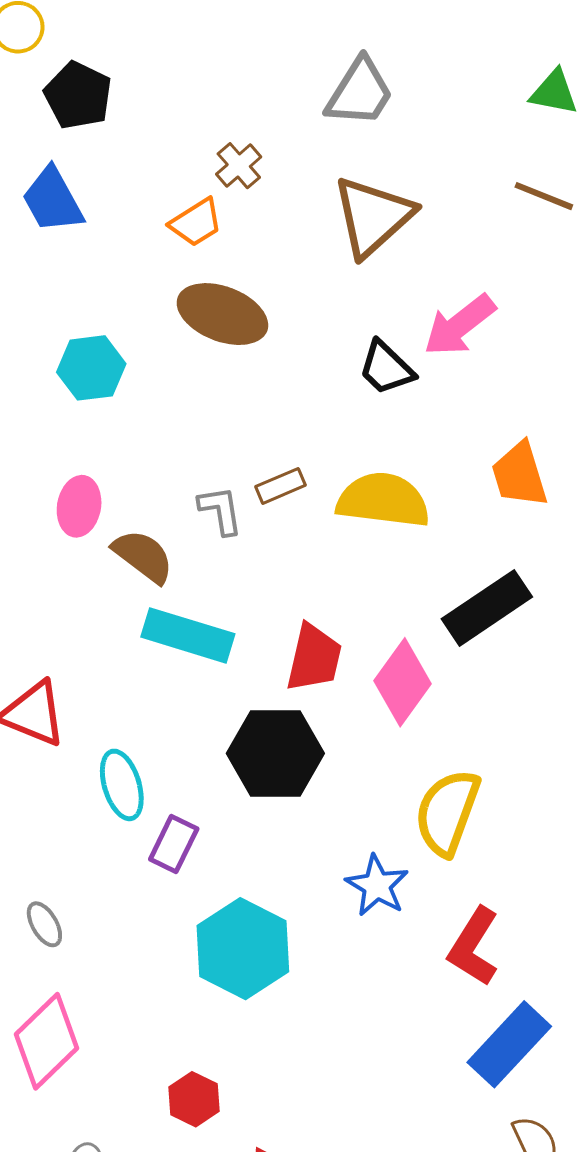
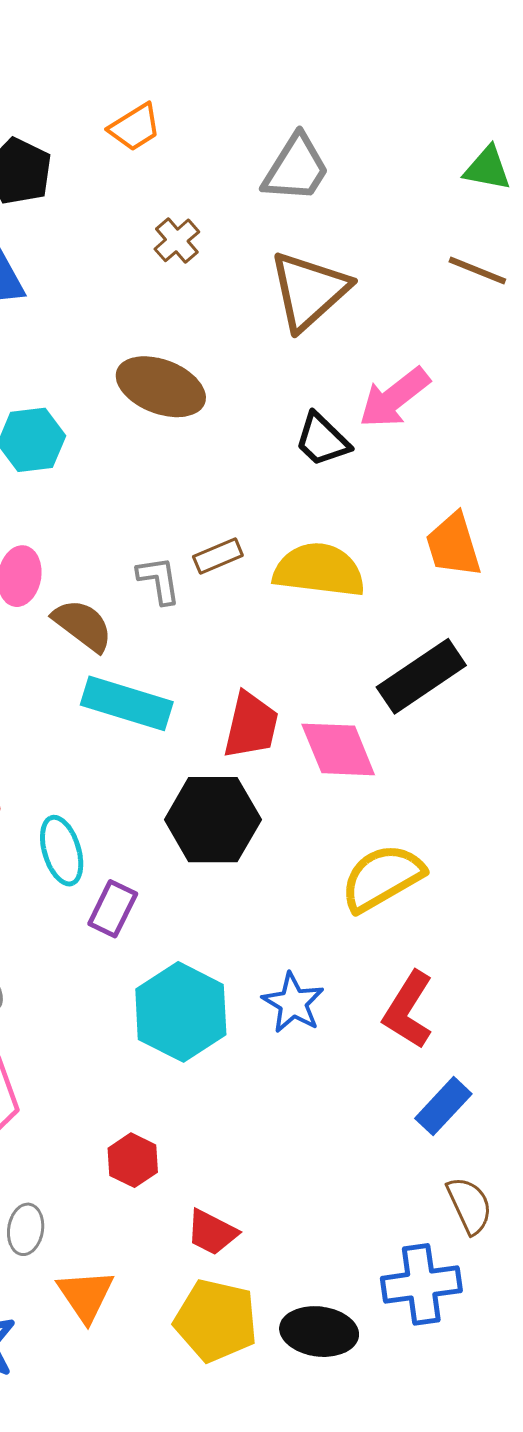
orange trapezoid: (196, 222) -> (135, 127), moved
pink diamond: (402, 682) -> (338, 749), turned -58
yellow semicircle: (447, 812) -> (382, 878), turned 40
blue star: (377, 886) -> (293, 1003), moved
blue rectangle: (509, 1044) -> (443, 1106), size x0.7

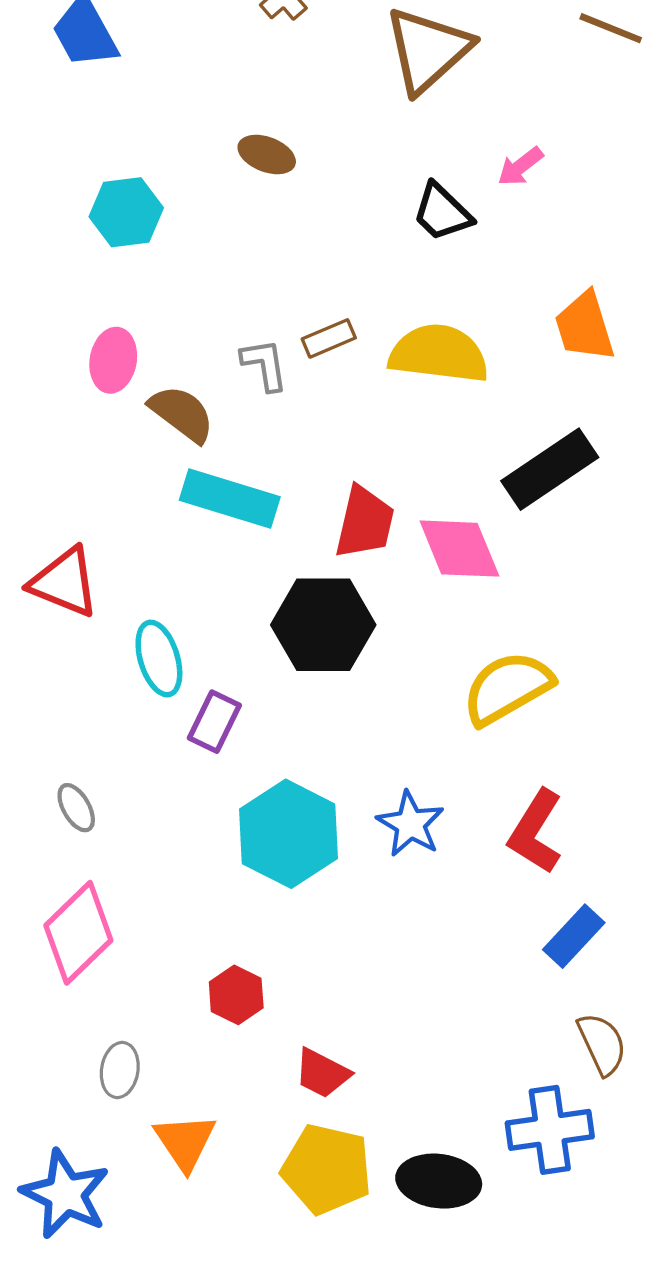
brown ellipse: (161, 387) -> (267, 154), size x0.6
pink arrow: (394, 398) -> (520, 166), size x0.6

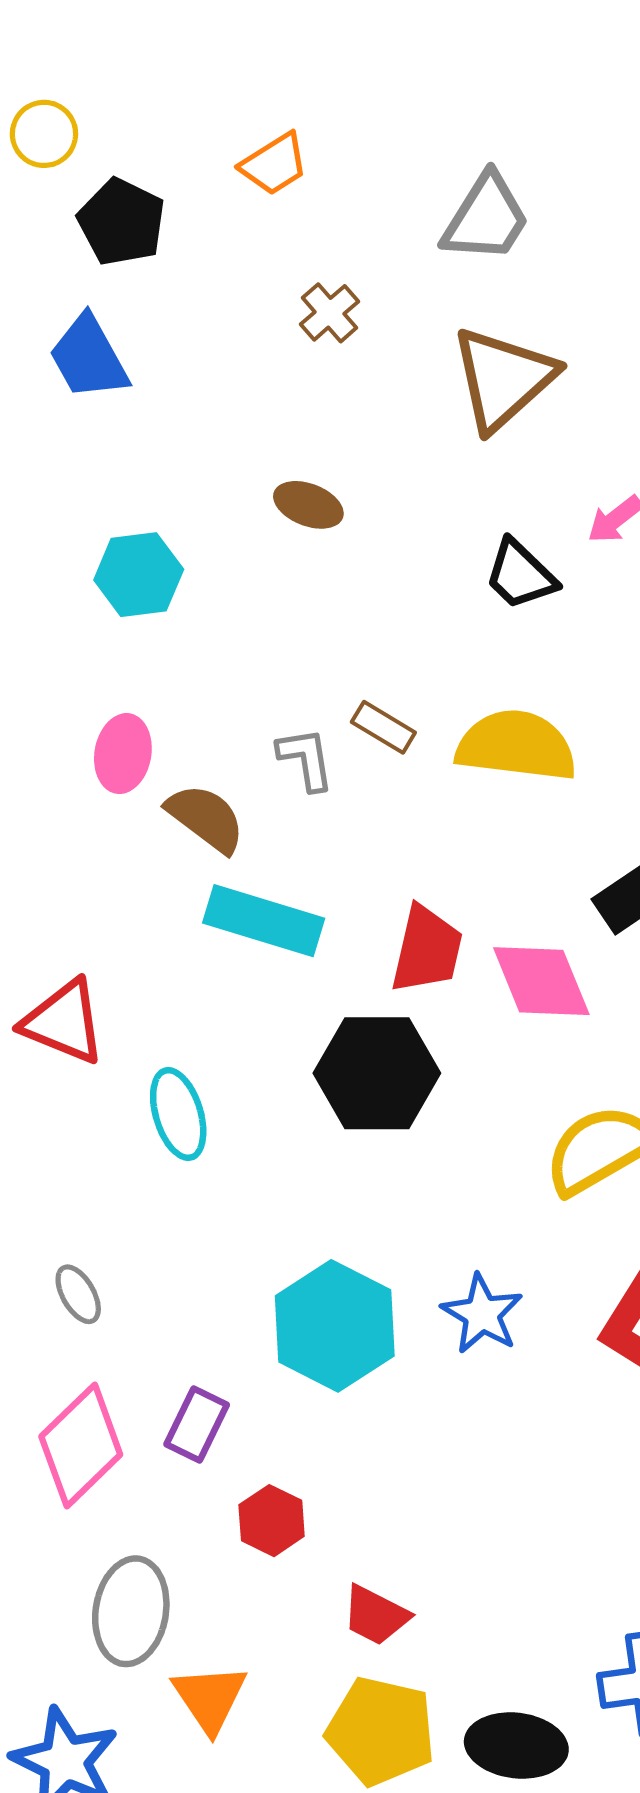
brown rectangle: (329, 338) -> (383, 727), turned 54
purple rectangle: (214, 722) -> (197, 1425), moved
gray ellipse: (120, 1070) -> (131, 1611), size x1.6

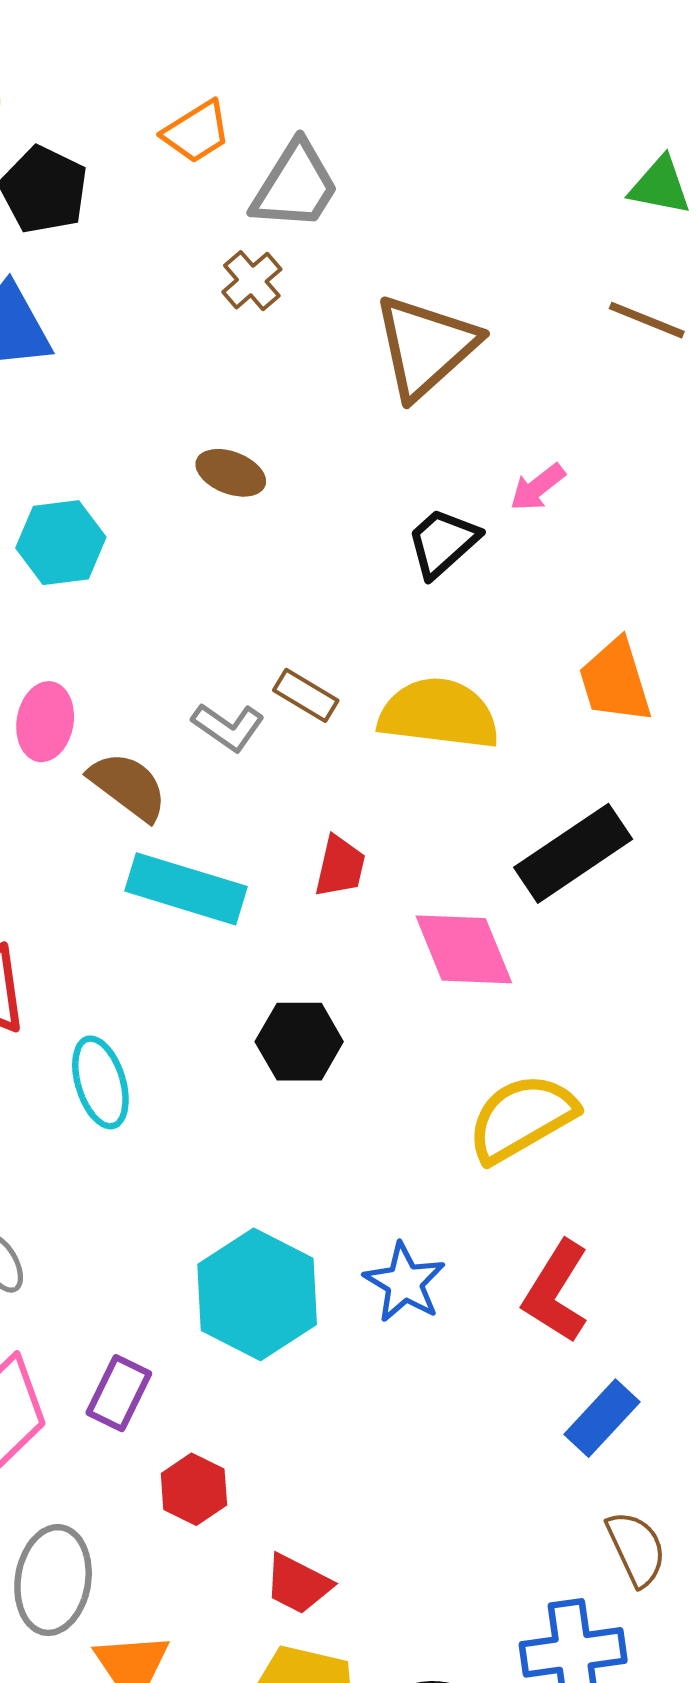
gray trapezoid: (486, 218) -> (295, 186), moved
black trapezoid: (520, 575) -> (443, 543), turned 94
gray L-shape: (306, 759) -> (228, 727), turned 134
red trapezoid: (427, 950) -> (340, 866), moved, size x0.7
black hexagon: (377, 1073) -> (299, 1042), size x0.7

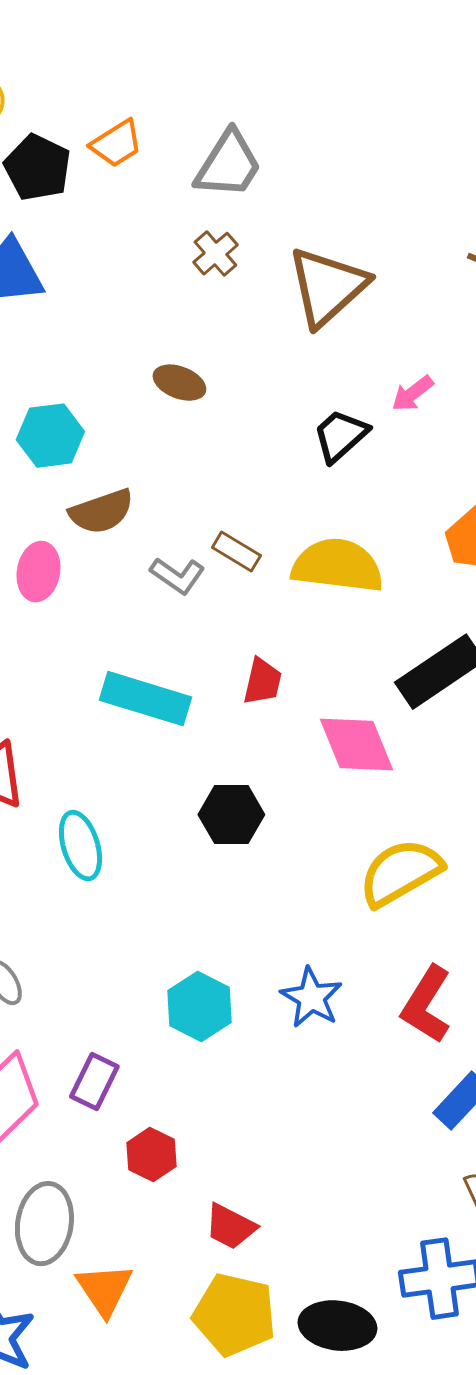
orange trapezoid: (197, 132) -> (116, 144), moved
brown cross: (252, 281) -> (215, 254), moved
brown semicircle: (128, 786) -> (101, 512), moved, turned 124
cyan hexagon: (257, 1294) -> (199, 1007), size x0.7

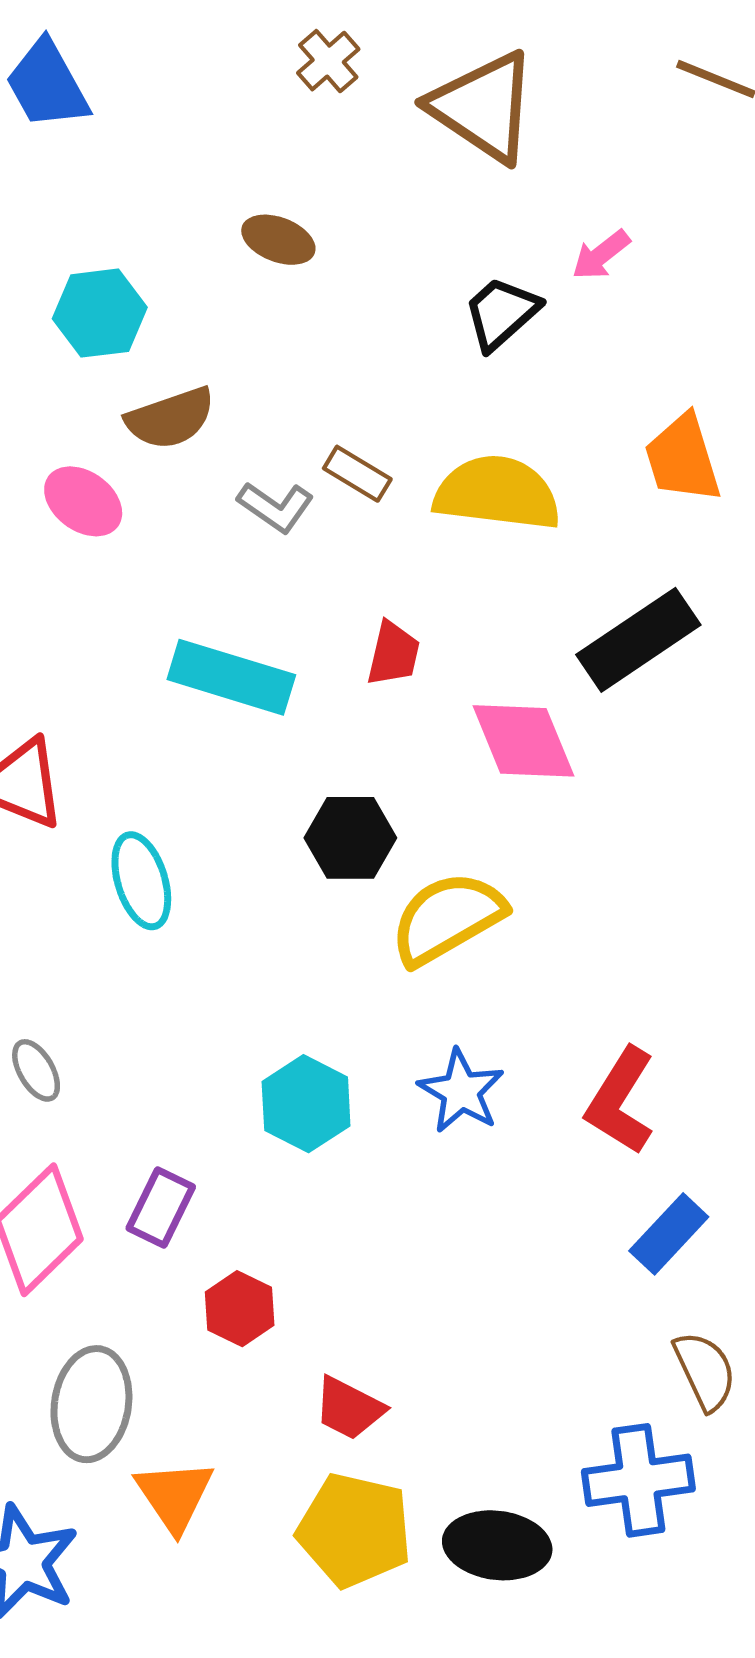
brown triangle: (327, 287) -> (483, 107), turned -44
pink ellipse: (38, 572) -> (83, 501), turned -64
yellow semicircle: (400, 873) -> (447, 918), moved

